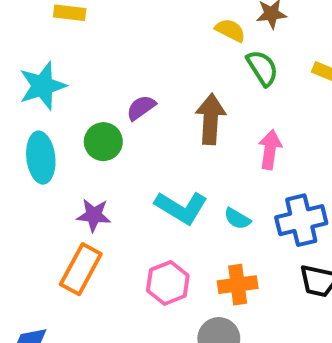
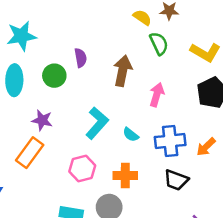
purple semicircle: (141, 108) -> (81, 58), turned 108
cyan L-shape: (181, 208) -> (97, 123), turned -88

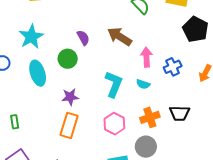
brown arrow: (123, 71) -> (120, 36), turned -50
pink arrow: (157, 95) -> (146, 57), moved
blue cross: (170, 141) -> (173, 67), moved, size x0.7
black trapezoid: (176, 180) -> (180, 113), moved

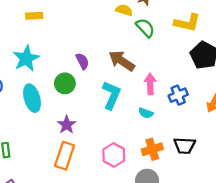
cyan L-shape: (114, 84) -> (111, 95), moved
purple star: (70, 97) -> (67, 125), turned -30

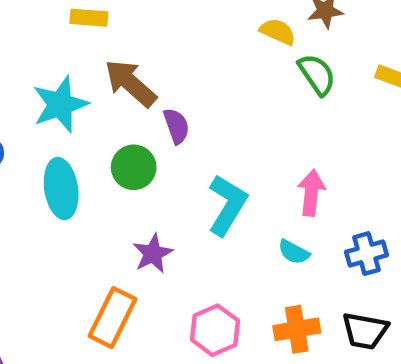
brown arrow: (122, 61) -> (131, 83), moved
blue cross: (178, 95) -> (366, 254), moved
purple star: (67, 125) -> (153, 254), moved

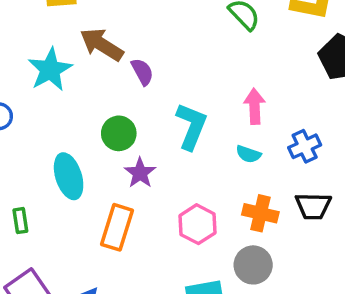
green circle: (134, 167) -> (119, 133), moved
cyan ellipse: (61, 189) -> (69, 176), moved
orange cross: (297, 329) -> (260, 213), turned 32

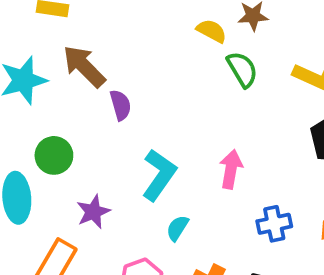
green circle: (119, 133) -> (54, 155), moved
cyan semicircle: (248, 154) -> (177, 228), moved, turned 90

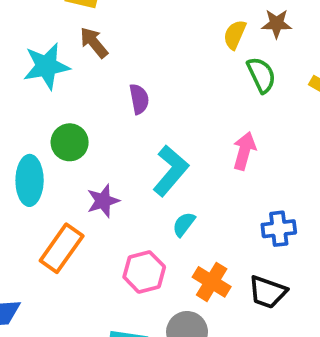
yellow semicircle: (212, 31) -> (235, 35), turned -100
brown arrow: (84, 66) -> (94, 43), moved, size x0.7
pink arrow: (231, 169) -> (244, 151), moved

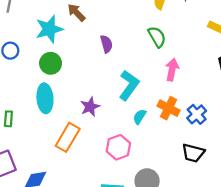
green semicircle: (261, 75) -> (157, 37), moved
green circle: (70, 142) -> (51, 63), moved
blue cross: (279, 229) -> (197, 114), turned -30
orange cross: (212, 282) -> (169, 108), moved

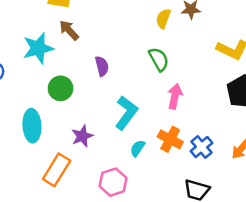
green circle: (51, 63) -> (61, 88), moved

